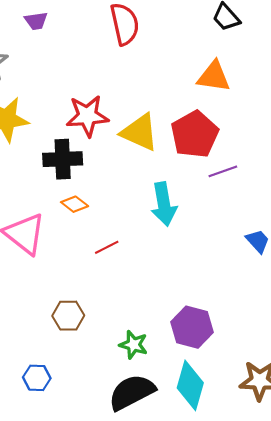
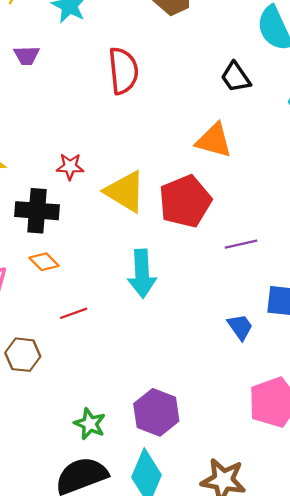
red star: (87, 116) -> (70, 167), size x0.6
purple line: (223, 171) -> (241, 244), moved
brown hexagon: (68, 316) -> (23, 355), moved

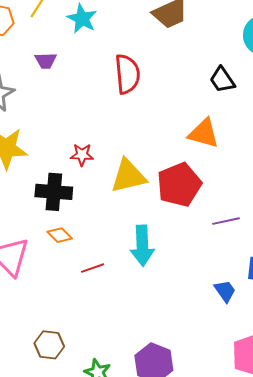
yellow triangle: (125, 192) -> (128, 176), turned -45
red line: (74, 313) -> (93, 268), moved
brown hexagon: (23, 355) -> (49, 345), moved

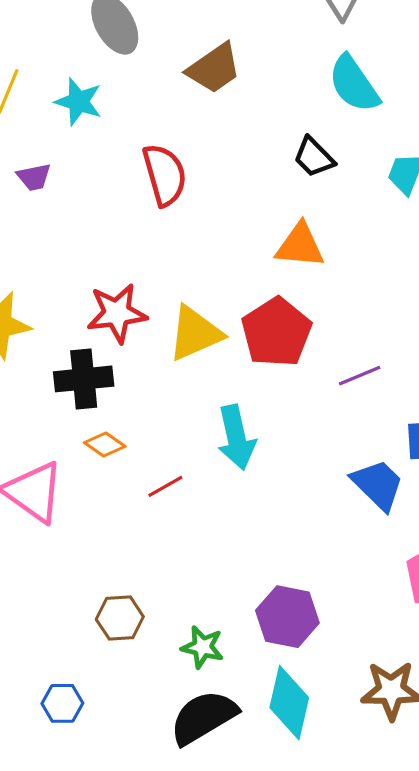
red star: (82, 155) -> (117, 313), size x1.6
blue trapezoid: (225, 291) -> (378, 485), size x1.5

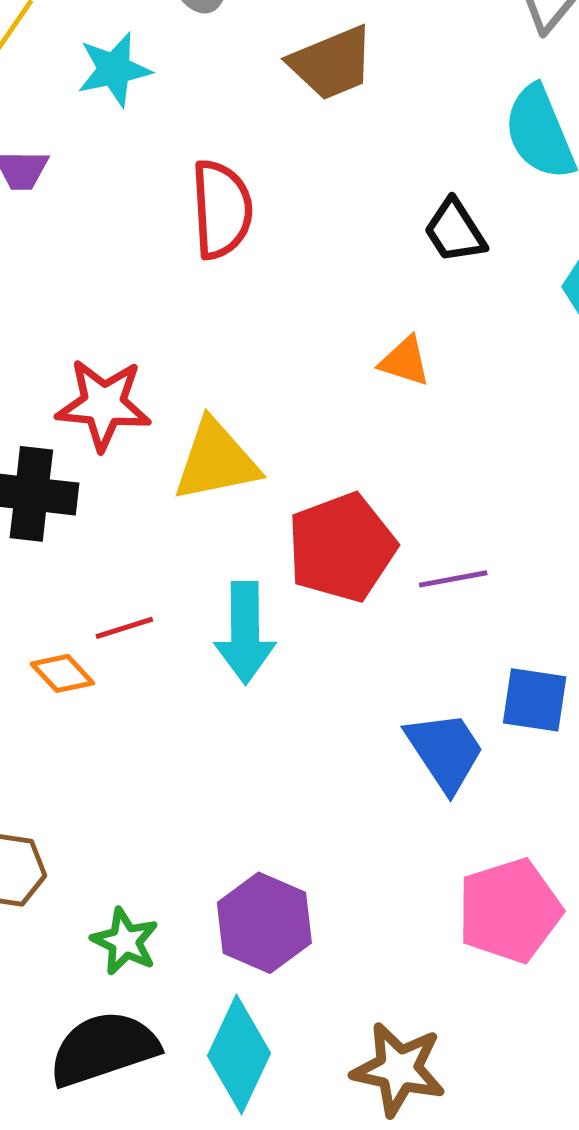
cyan star: (78, 102) -> (114, 69), turned 30
orange triangle: (300, 246) -> (405, 361), size x0.7
red pentagon: (276, 332) -> (342, 547), moved
orange diamond: (105, 444) -> (62, 673), moved
red line: (165, 486) -> (124, 628), moved

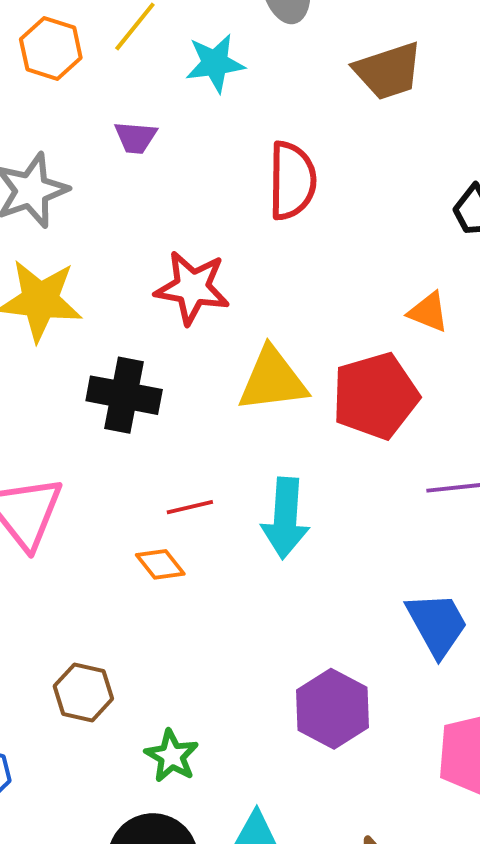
red star: (104, 404) -> (192, 288), moved
red pentagon: (342, 547) -> (375, 396), moved
orange diamond: (62, 673) -> (160, 564), moved
purple hexagon: (264, 923) -> (332, 709), moved

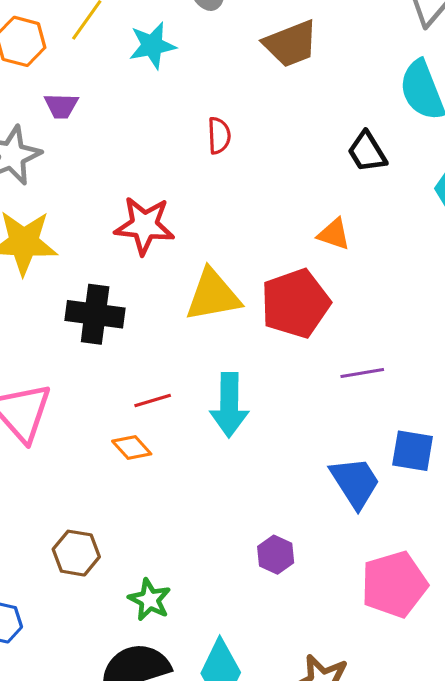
purple trapezoid: (136, 137) -> (61, 106), moved
red semicircle: (292, 181) -> (219, 136), size x0.6
purple hexagon: (332, 709) -> (276, 555), size x0.6

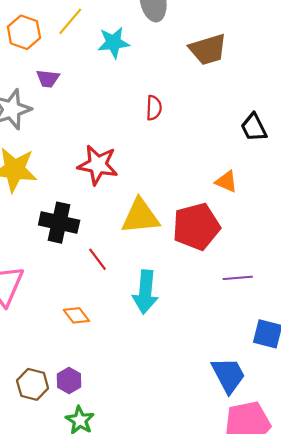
red line: (153, 400) -> (98, 259), moved, turned 65
blue trapezoid: (355, 482) -> (228, 375), moved
purple hexagon: (276, 555) -> (69, 380), moved

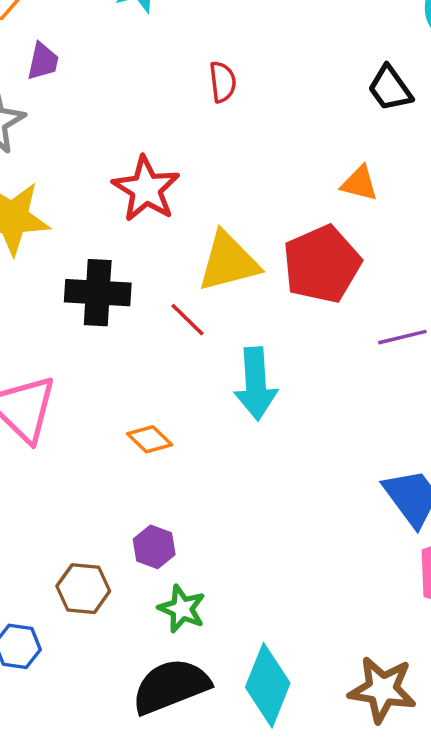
purple trapezoid: (48, 78) -> (43, 61), turned -75
red star: (98, 165) -> (146, 189), turned 30
red line: (98, 259) -> (187, 320), moved
brown hexagon: (33, 384) -> (83, 589), moved

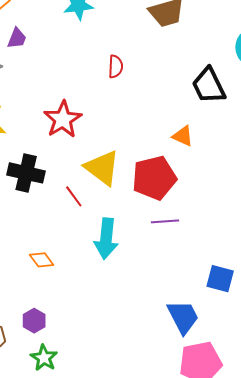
black trapezoid: (390, 88) -> (209, 86), size x1.4
yellow triangle: (228, 262) -> (102, 168), turned 42
purple line: (402, 337) -> (165, 221), moved

